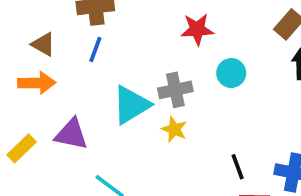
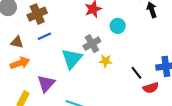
blue line: (95, 50) -> (44, 36), turned 64
yellow star: (174, 129) -> (105, 61), moved
purple triangle: (71, 134) -> (46, 83), turned -42

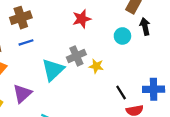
cyan circle: (118, 26) -> (122, 36), moved
yellow star: (105, 61) -> (96, 66), moved

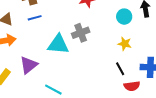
yellow star: (96, 66) -> (125, 44), moved
cyan triangle: (53, 70) -> (58, 44), turned 45

